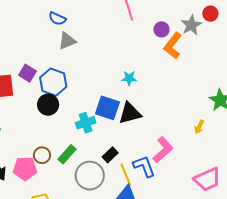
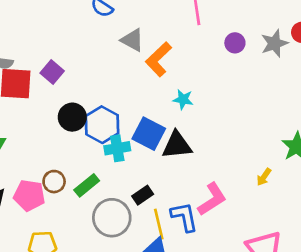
gray triangle: (67, 41) -> (132, 40), moved, turned 42
orange L-shape: (173, 46) -> (159, 59), moved
blue hexagon: (53, 82) -> (102, 125), moved

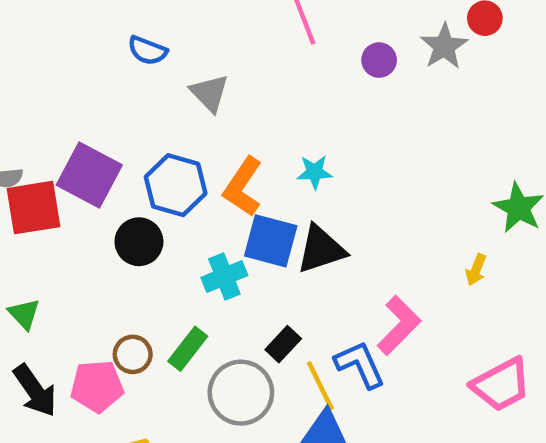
gray triangle: (132, 40) -> (209, 93), turned 30
orange L-shape: (159, 59) -> (243, 187), moved
purple square: (52, 72) -> (89, 175), size x1.6
blue hexagon: (102, 125) -> (176, 185), moved

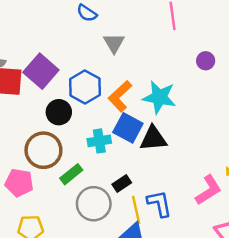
purple circle: (379, 60) -> (206, 61), moved
cyan star: (315, 172) -> (159, 97), size x1.8
pink L-shape: (399, 325) -> (208, 190), moved
brown circle: (133, 354) -> (43, 150), moved, size x1.8

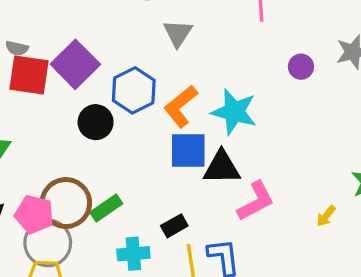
blue square: (128, 128) -> (188, 150), turned -32
cyan cross: (99, 141) -> (133, 254), moved
brown circle: (43, 150) -> (66, 203), moved
pink L-shape: (208, 190) -> (256, 201), moved
gray circle: (94, 204) -> (48, 243), moved

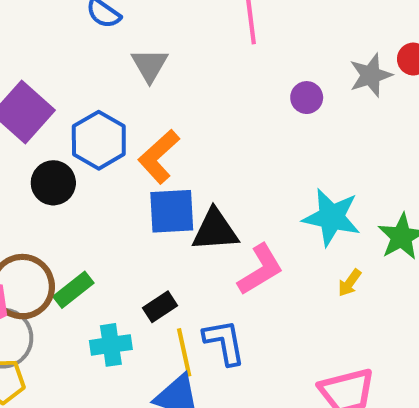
cyan star: (234, 112) -> (332, 217), moved

